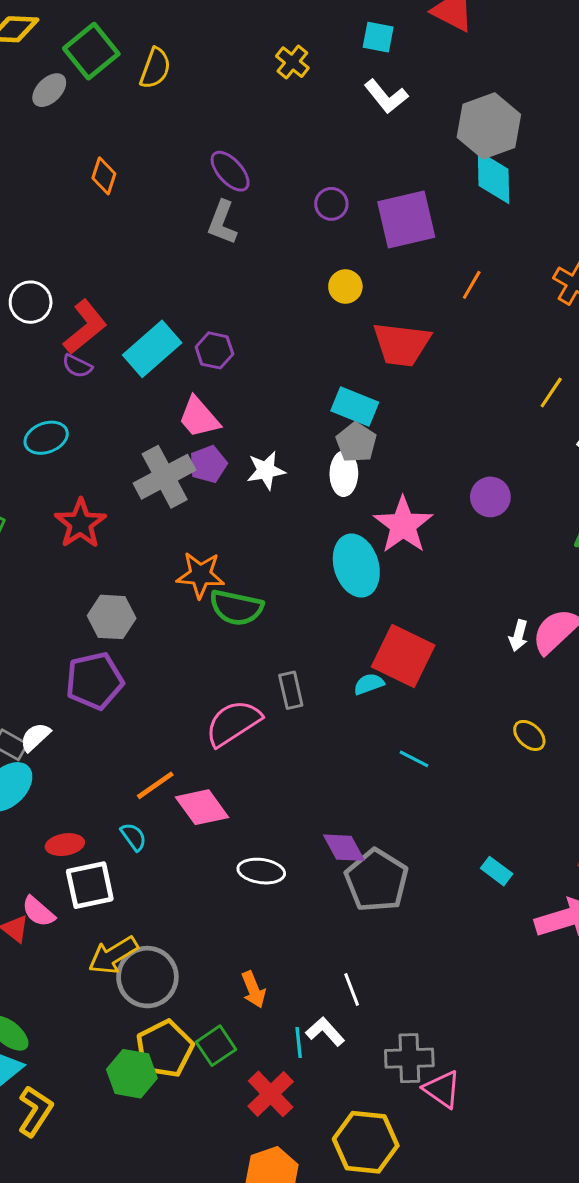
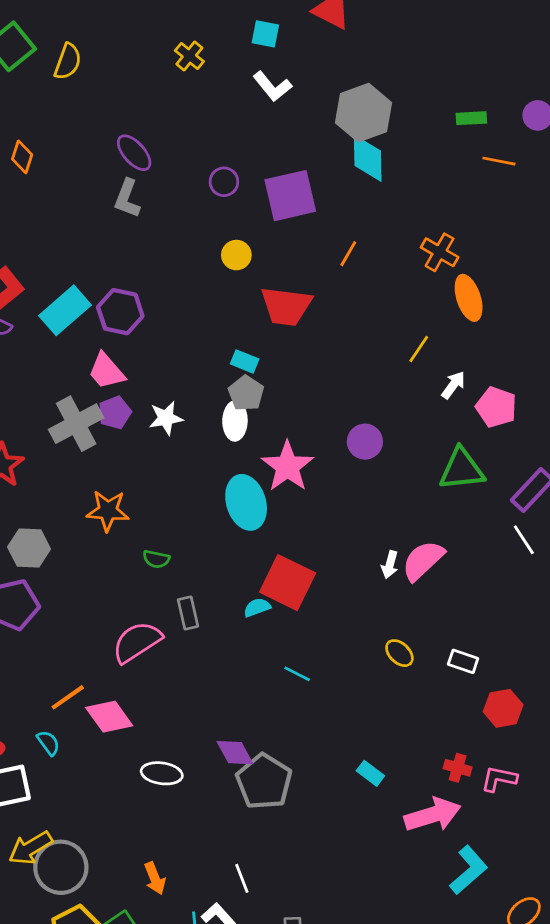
purple hexagon: (214, 350) -> (120, 312), size x1.4
cyan rectangle: (355, 407) -> (245, 361), size x0.7
green semicircle: (236, 608) -> (156, 559), moved, size x0.6

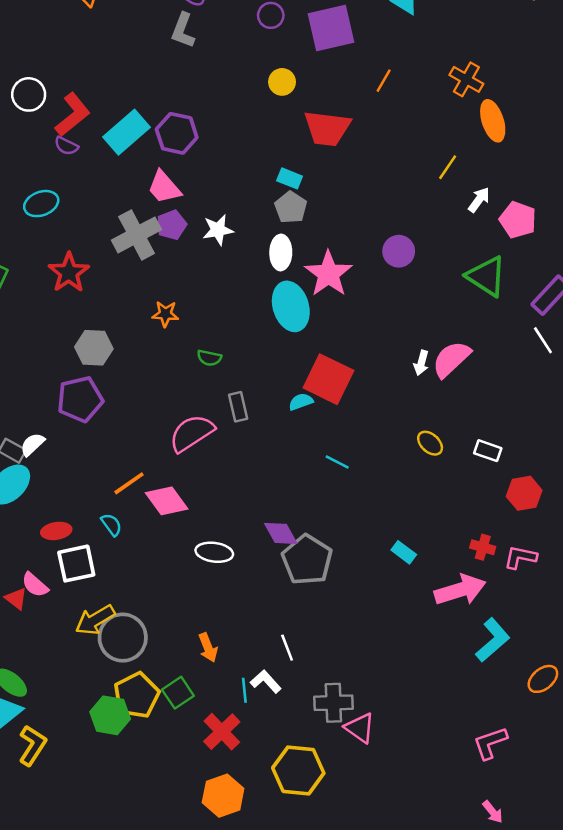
white ellipse: (235, 421) -> (281, 252), moved
green triangle: (462, 469) -> (486, 276), turned 39
orange star: (108, 511) -> (165, 314), size x0.7

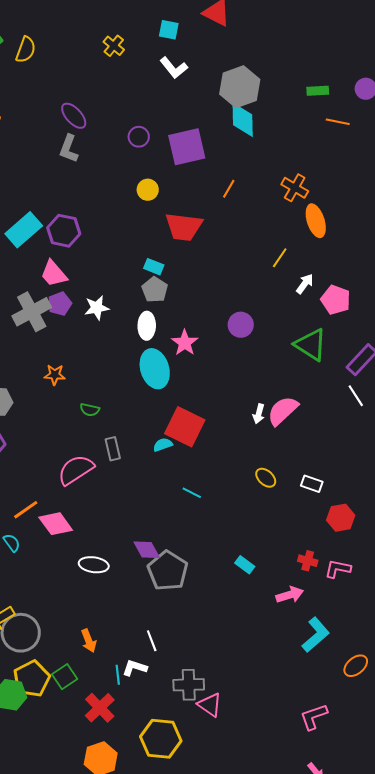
pink star: (328, 274) -> (185, 343), size x0.7
pink arrow: (460, 590) -> (290, 595), size x0.7
white L-shape: (266, 681) -> (135, 668), turned -30

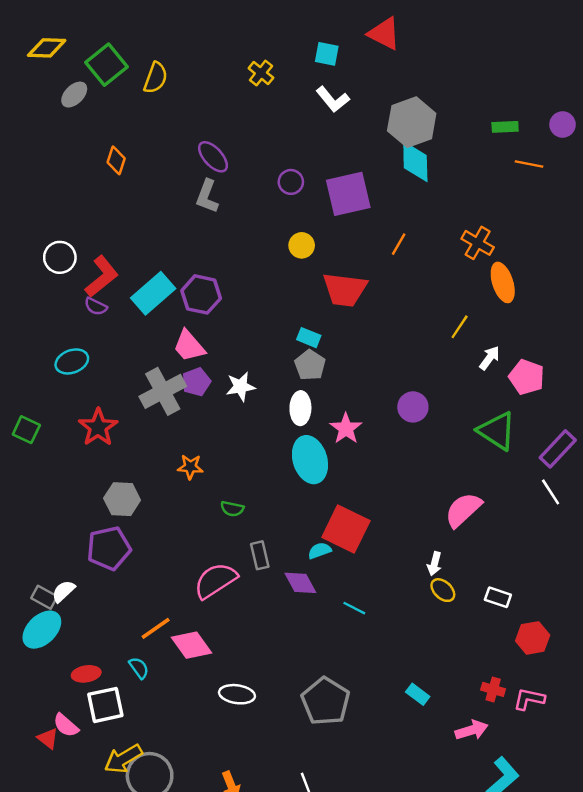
white arrow: (259, 414) -> (434, 564), moved
purple diamond: (147, 550) -> (300, 583), moved

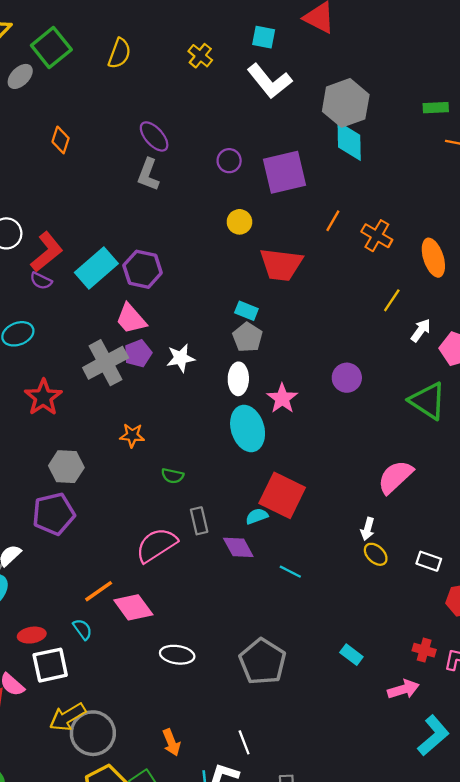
yellow semicircle: (156, 78) -> (119, 53), moved
white L-shape: (333, 99) -> (269, 81), size x1.4
orange cross: (478, 243) -> (377, 236), moved

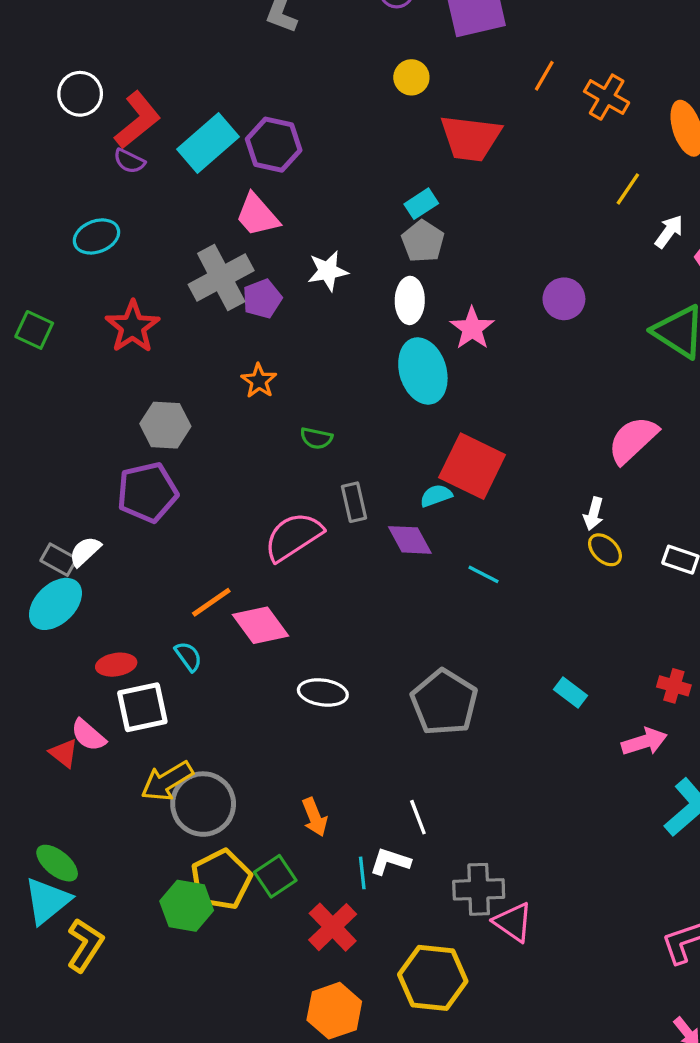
cyan rectangle: (246, 311) -> (421, 204), turned -55
purple pentagon: (138, 353) -> (262, 299), moved
orange star: (132, 435) -> (259, 381), turned 30

